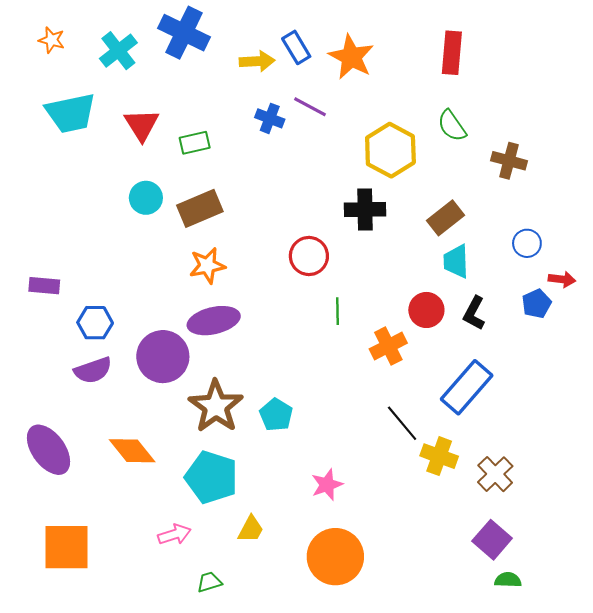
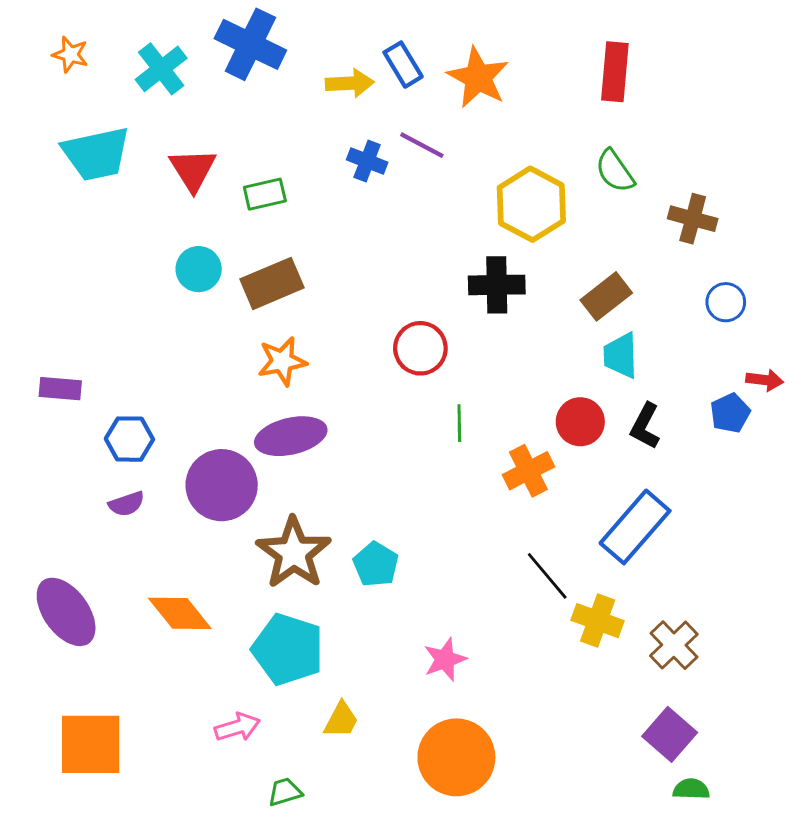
blue circle: (527, 243) -> (726, 302), moved
purple semicircle: (93, 370) -> (127, 504), size x0.7

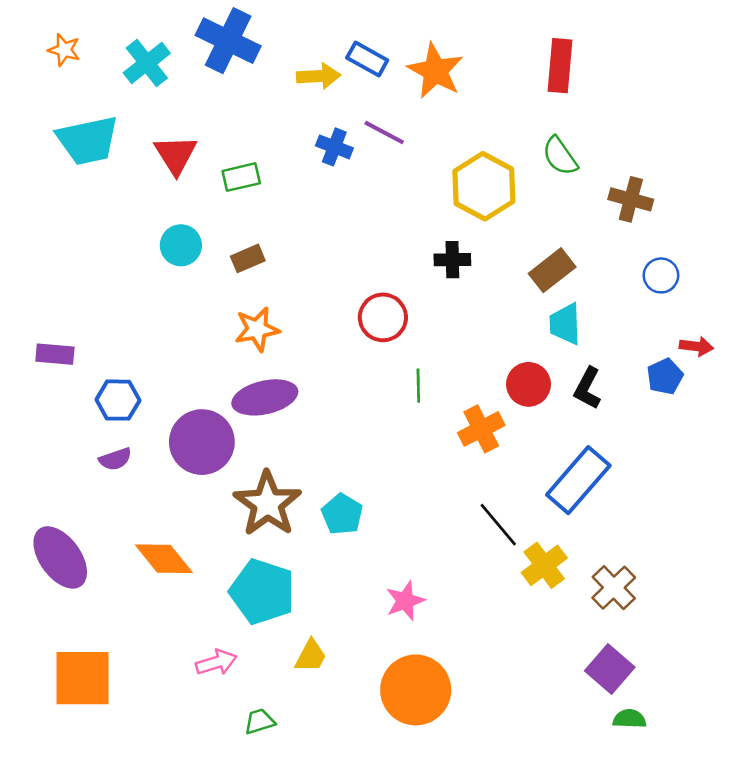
blue rectangle: (403, 65) -> (367, 59), turned -30
brown rectangle: (272, 283) -> (248, 258), size x0.6
black cross: (497, 285) -> (452, 260), size x0.7
yellow cross: (598, 621) -> (544, 565), turned 33

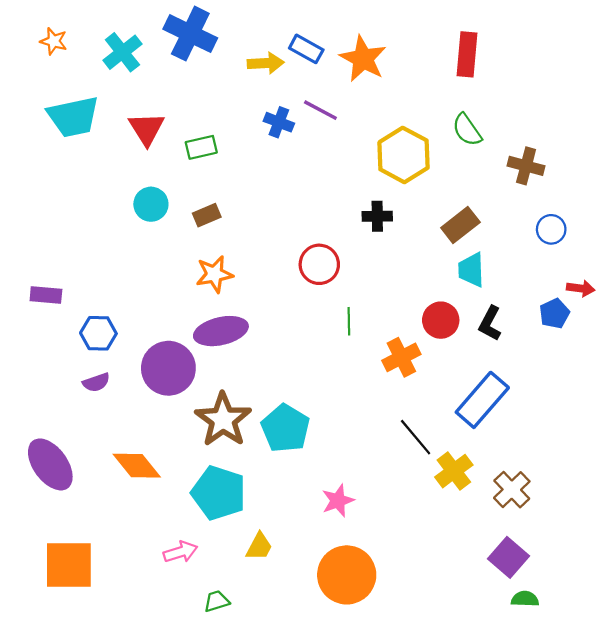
cyan pentagon: (342, 514) -> (285, 428), size x1.4

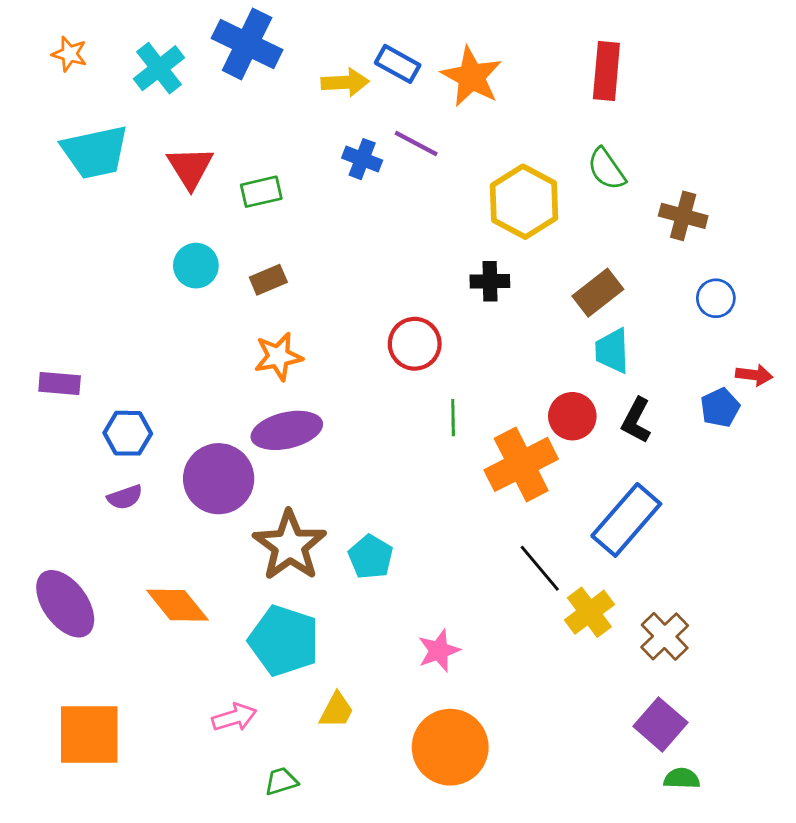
orange cross: (401, 357) -> (521, 464), size x1.4
cyan pentagon: (285, 428) -> (371, 557), size x0.7

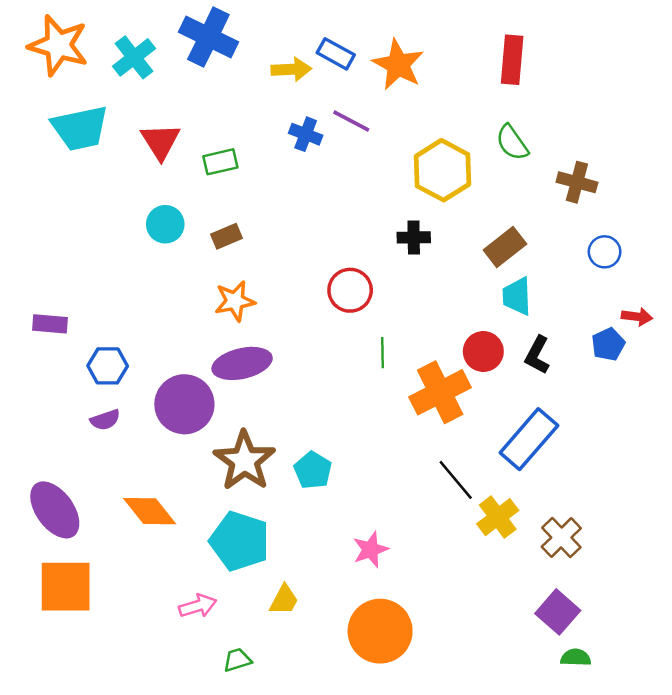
orange star: (69, 54) -> (58, 45), size x2.0
orange square: (89, 734) -> (66, 587), moved

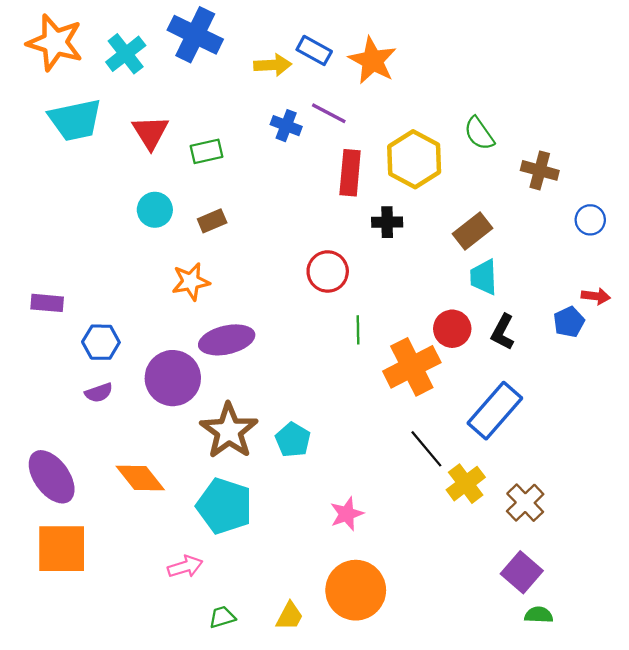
red rectangle: (512, 60) -> (350, 173), moved
blue circle: (605, 252) -> (590, 220), moved
orange star: (235, 301) -> (191, 282), moved
yellow trapezoid: (284, 600) -> (290, 616), moved

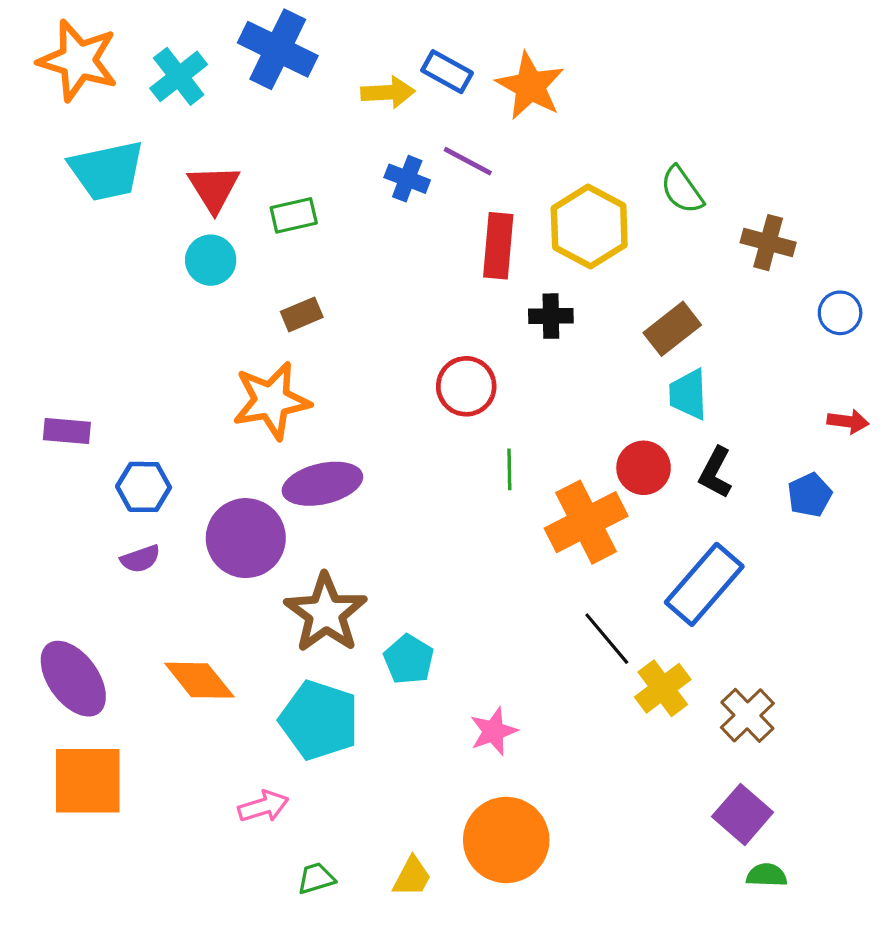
cyan circle: (155, 210) -> (211, 260), moved
orange star: (191, 282) -> (271, 401), size x1.4
blue pentagon: (569, 322) -> (810, 495), moved
cyan pentagon: (293, 440) -> (409, 659), moved

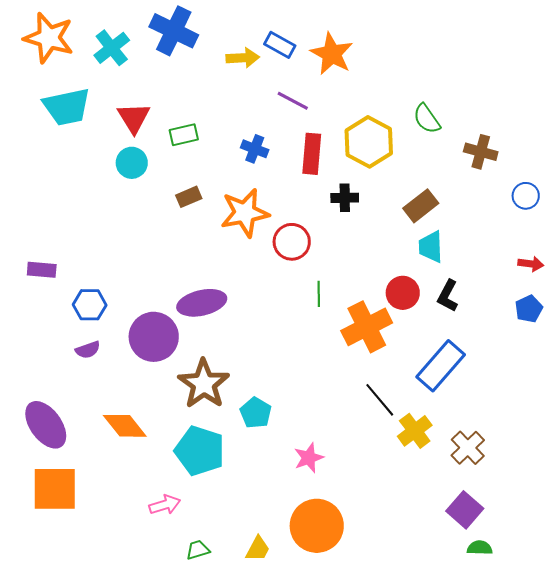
blue cross: (407, 179) -> (255, 149), moved
orange star: (271, 401) -> (245, 213), moved
blue pentagon: (810, 495) -> (529, 309), moved

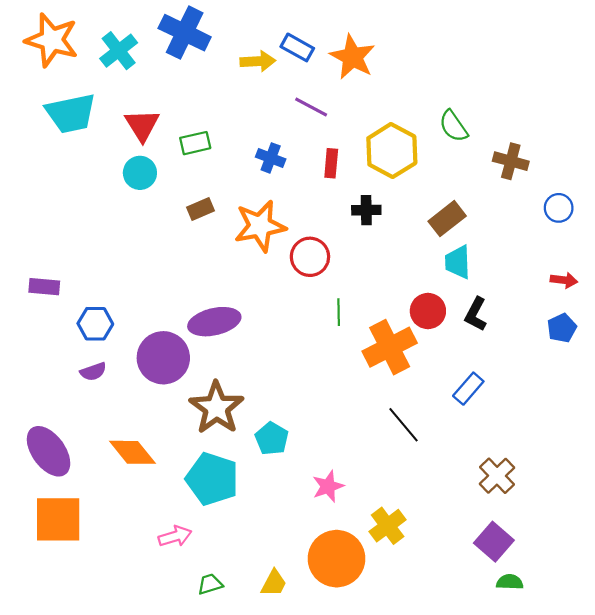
red rectangle: (312, 154) -> (331, 163), size x0.7
blue rectangle: (441, 366) -> (468, 389), size x0.6
yellow cross: (415, 431) -> (388, 526), moved

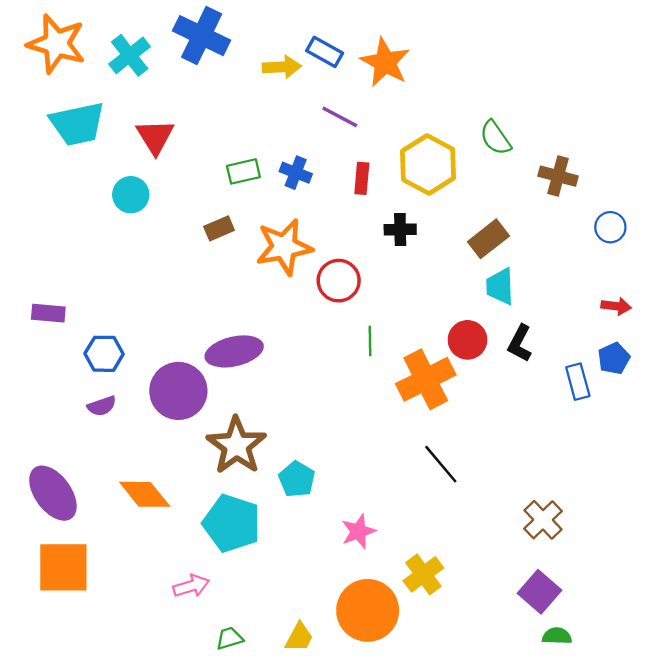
green rectangle: (195, 143) -> (243, 171), moved
cyan circle: (140, 173) -> (131, 195), moved
blue rectangle: (468, 389) -> (578, 382), moved, turned -56

